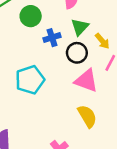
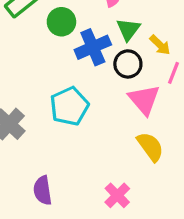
blue cross: (52, 38) -> (93, 47), size x1.5
pink triangle: (86, 81) -> (144, 100), turned 35

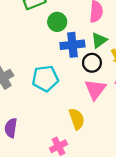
yellow semicircle: (150, 147) -> (77, 119), moved

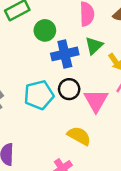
black circle: (92, 63) -> (69, 89), moved
yellow semicircle: (77, 119) -> (79, 136), turned -35

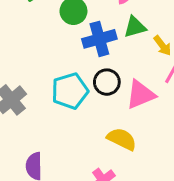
green triangle: (94, 46) -> (135, 27), turned 30
pink triangle: (96, 101) -> (141, 95), turned 40

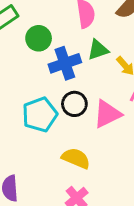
yellow semicircle: (122, 139) -> (76, 158), moved

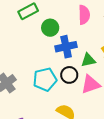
green triangle: (98, 50) -> (88, 60), moved

